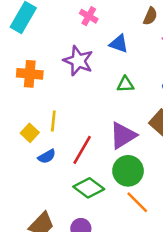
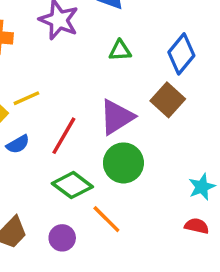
yellow line: (53, 121) -> (26, 98), turned 60
orange line: (137, 202) -> (106, 219), moved

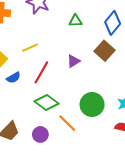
yellow line: (26, 98) -> (30, 48), moved
purple triangle: (117, 117) -> (73, 61), size x0.6
green circle: (123, 163) -> (92, 104), moved

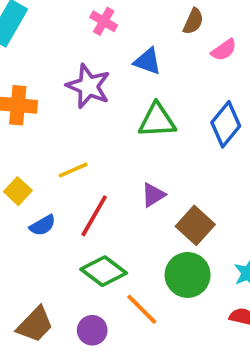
green triangle: (76, 21) -> (157, 120), size x1.5
brown square: (104, 51) -> (195, 225), moved

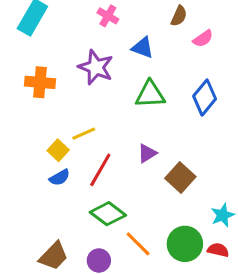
yellow square: (18, 191) -> (58, 150), moved
green circle: (188, 275) -> (185, 244), moved

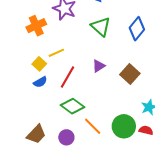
orange cross: (40, 82) -> (36, 26), moved, turned -30
green triangle: (150, 94) -> (101, 27), turned 45
brown square: (180, 177) -> (130, 74), moved

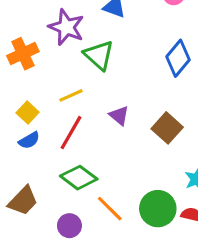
green triangle: (101, 27) -> (99, 55), moved
yellow line: (56, 53) -> (71, 95), moved
purple triangle: (99, 66) -> (119, 116), turned -48
brown trapezoid: (36, 134) -> (23, 201), moved

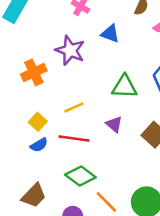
green triangle: (99, 55) -> (124, 87), moved, turned -40
red line: (71, 133) -> (74, 139), turned 68

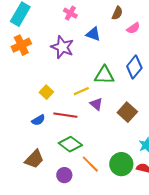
orange cross: (34, 72) -> (21, 45), moved
yellow line: (74, 107) -> (81, 91), moved
yellow square: (38, 122) -> (46, 92), moved

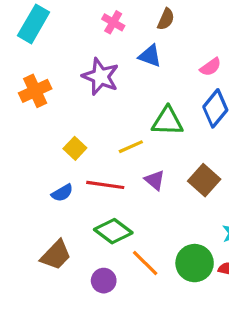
brown semicircle: (117, 13) -> (166, 19), moved
pink semicircle: (133, 28) -> (210, 67), moved
orange cross: (21, 45) -> (35, 91), moved
purple triangle: (96, 104) -> (155, 180), moved

